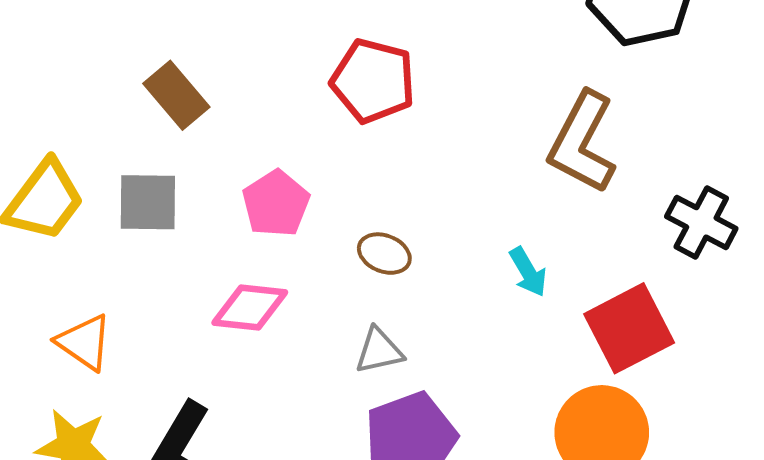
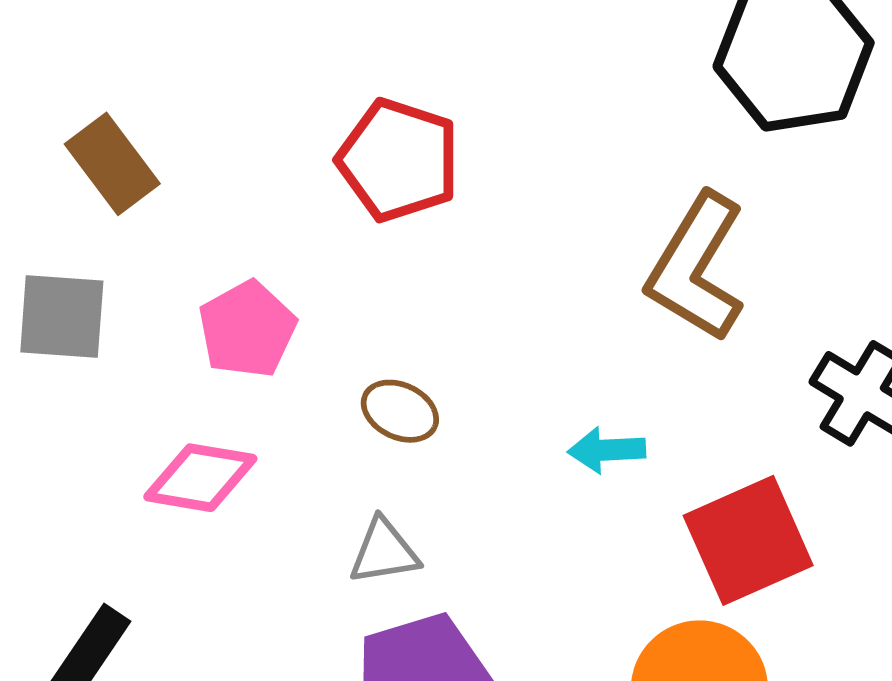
cyan arrow: (528, 272) -> (607, 450), turned 114

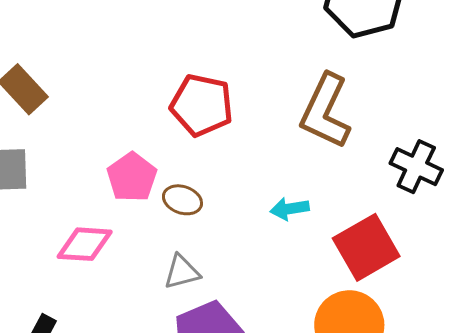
red pentagon: (398, 160) -> (202, 105), moved
pink pentagon: (247, 329) -> (132, 177), moved

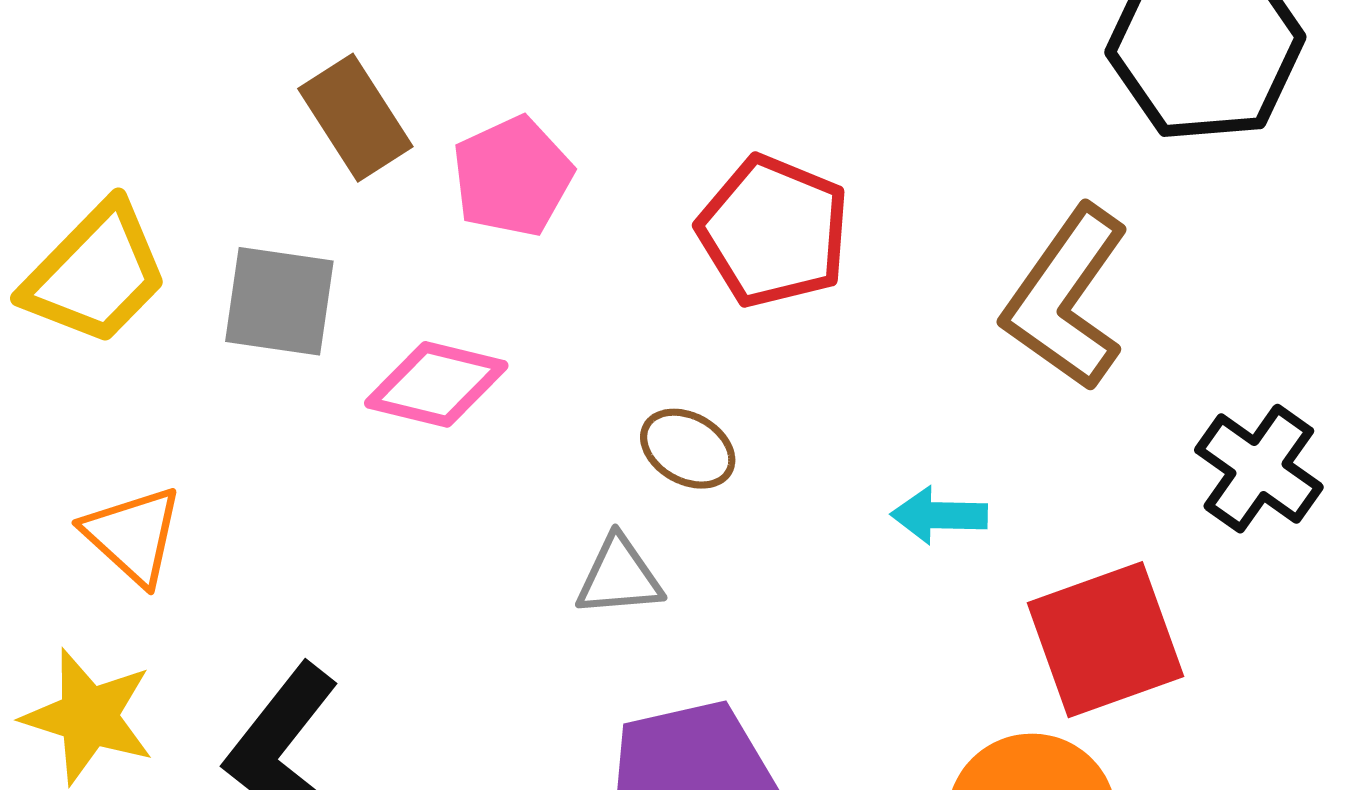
pink pentagon: (132, 177) -> (512, 177), moved
pink diamond: (85, 244) -> (436, 384), moved
gray triangle: (182, 272) -> (619, 577), moved

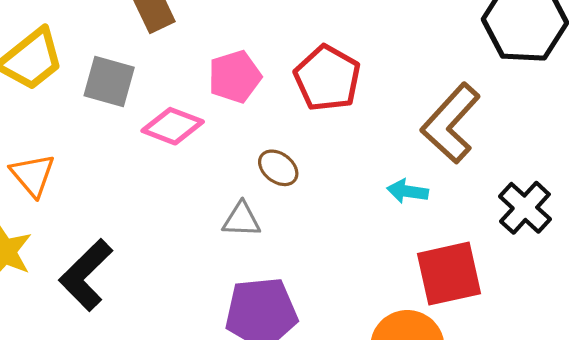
pink pentagon: (512, 177) -> (235, 77), moved
cyan arrow: (939, 515) -> (408, 191), moved

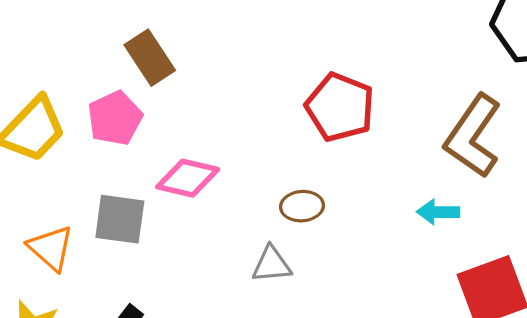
pink pentagon: (235, 77) -> (115, 118), moved
gray square: (109, 82) -> (120, 219), moved
brown ellipse: (278, 168) -> (302, 206), turned -33

